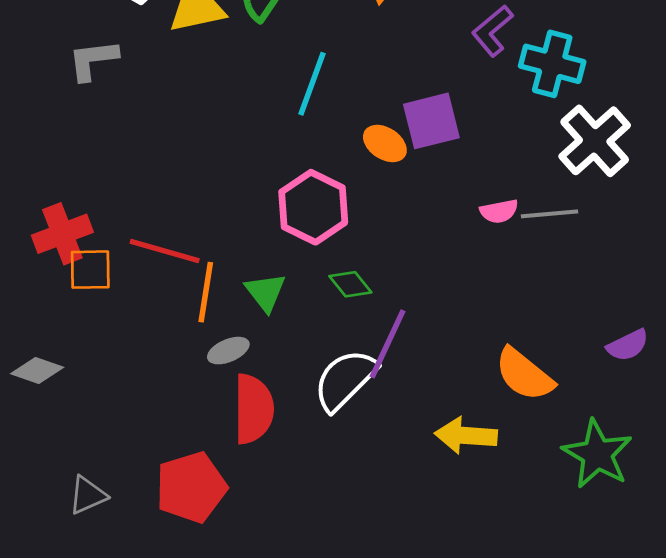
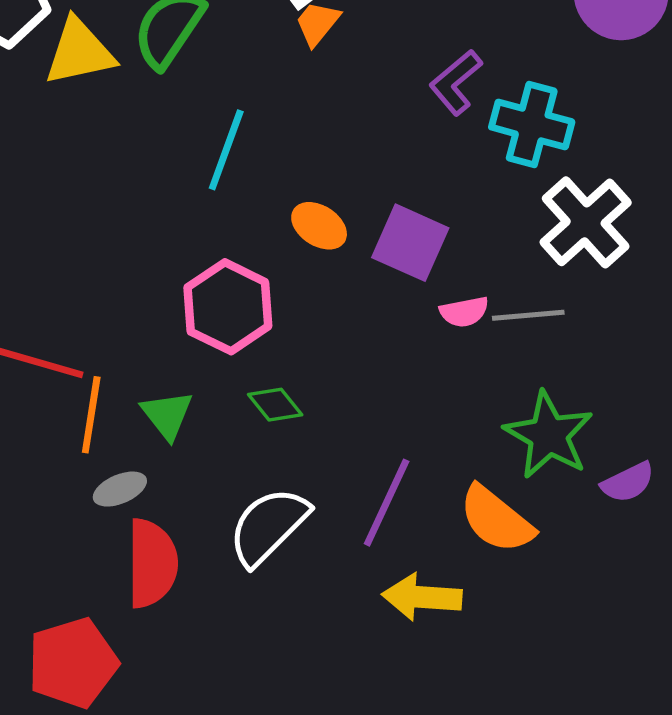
purple square: (431, 121) -> (410, 243), moved, turned 38
purple line: (388, 344) -> (387, 503), moved
green star: (597, 454) -> (549, 435), moved

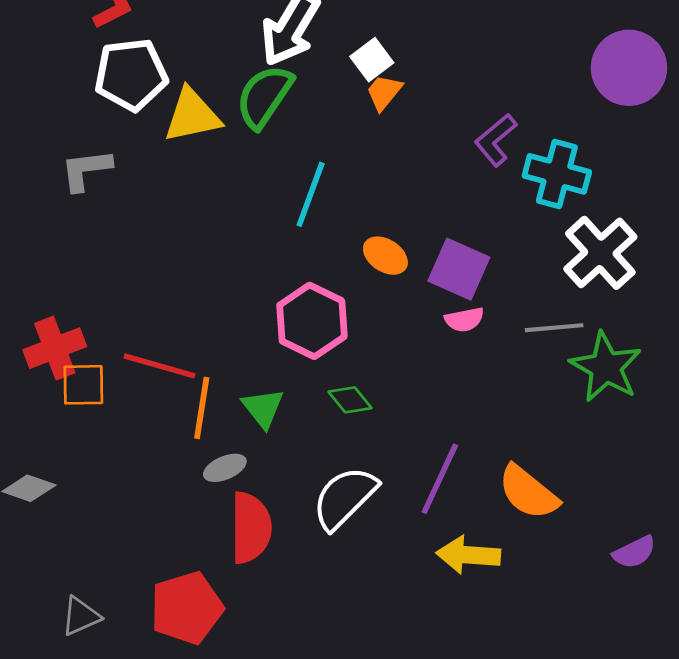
pink semicircle: (464, 312) -> (464, 320), moved
green star: (549, 435) -> (606, 367), moved
purple semicircle: (628, 482) -> (634, 552), moved

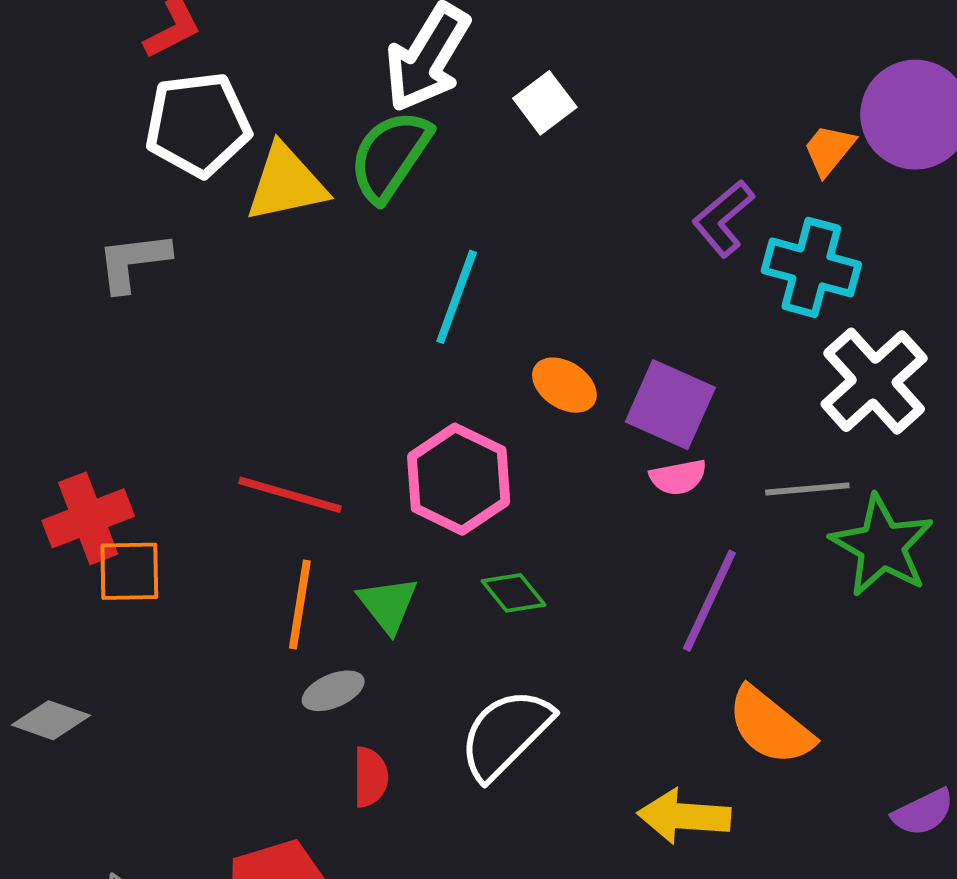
orange trapezoid: (384, 92) -> (829, 150), moved
red line: (160, 366) -> (290, 495), moved
purple line: (440, 479) -> (709, 601), moved
red semicircle: (251, 528) -> (370, 777), size x0.6

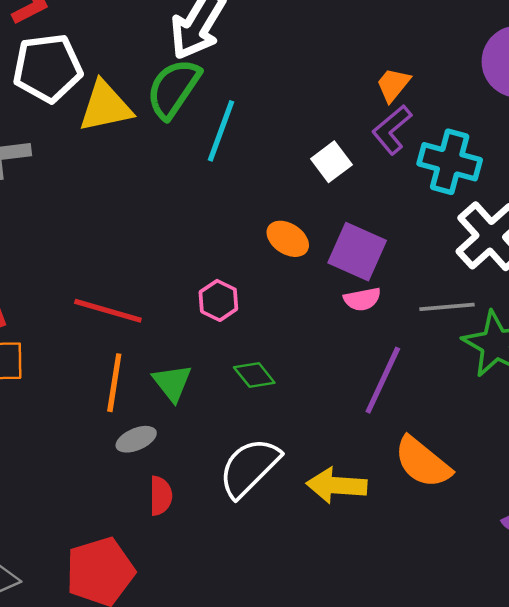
white square: (545, 103) -> (331, 162), moved
orange trapezoid: (829, 150) -> (393, 85), moved
cyan line: (457, 297) -> (221, 131), moved
pink hexagon: (459, 479) -> (218, 300), size x0.6
yellow arrow: (684, 816) -> (337, 485), moved

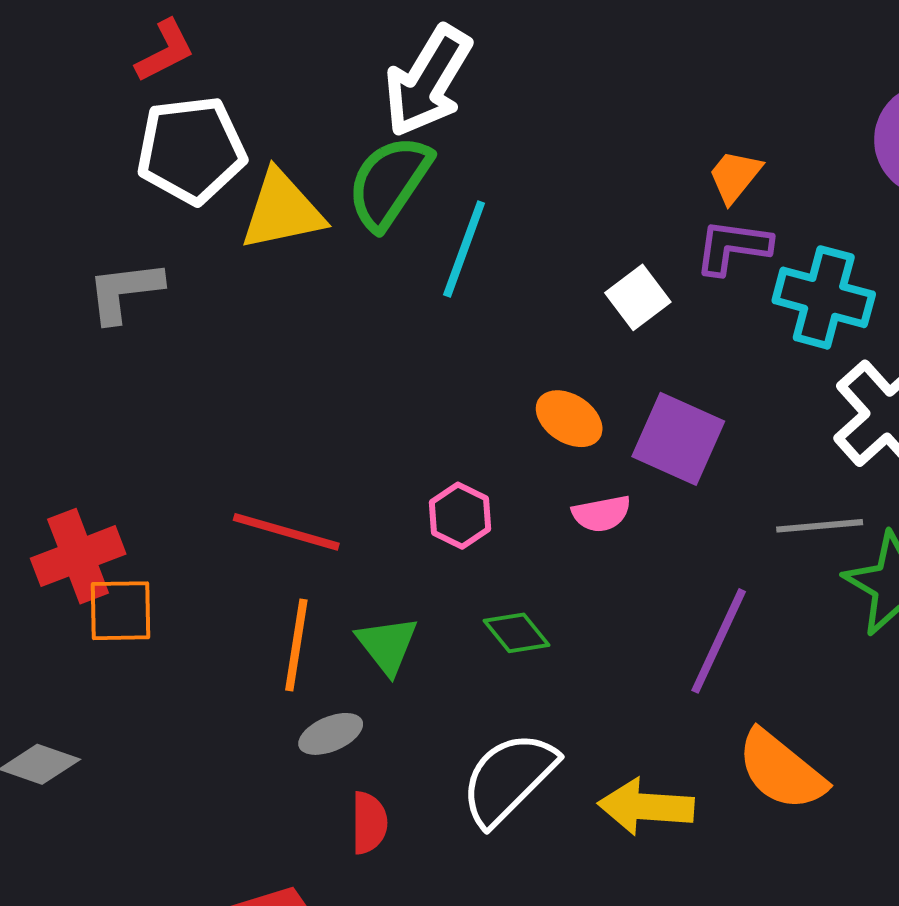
purple L-shape: (392, 130) -> (733, 247), turned 48
pink semicircle: (362, 299) -> (601, 514), moved

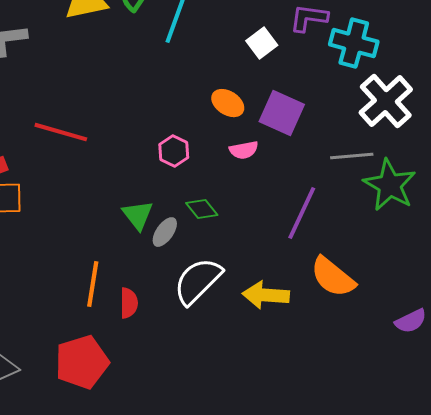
red line: (286, 532) -> (61, 132), moved
orange line: (296, 645) -> (93, 284), moved
gray ellipse: (331, 734) -> (165, 232), moved, turned -32

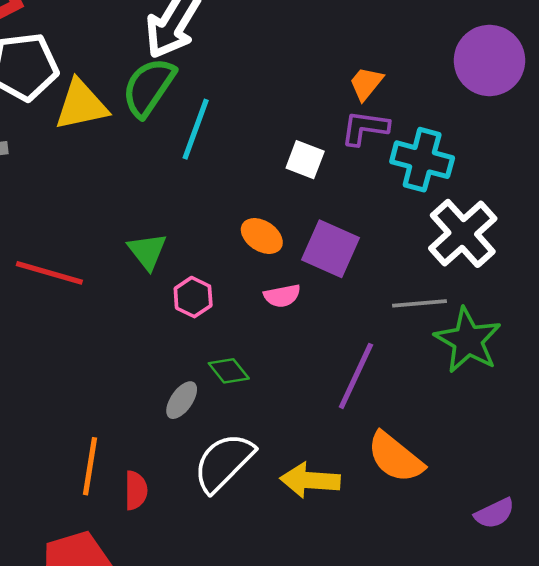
white square: (262, 43) -> (305, 160), turned -32
green triangle: (138, 215) -> (147, 251), moved

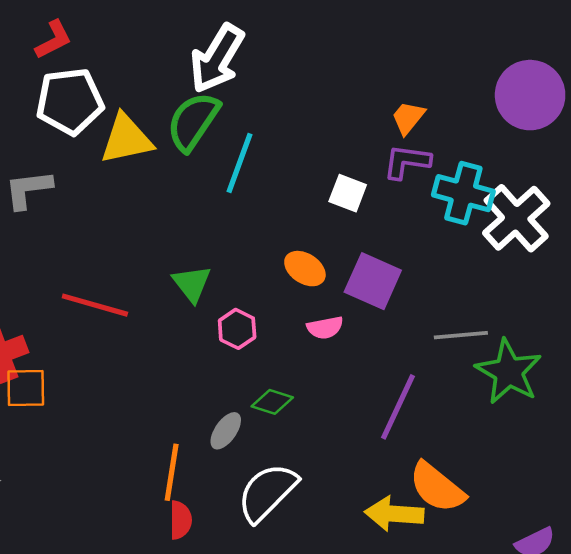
white cross: (463, 233) -> (516, 218), moved
green diamond: (229, 371) -> (272, 402), turned -33
orange line: (90, 466) -> (172, 472), moved
yellow arrow: (310, 480) -> (394, 514), moved

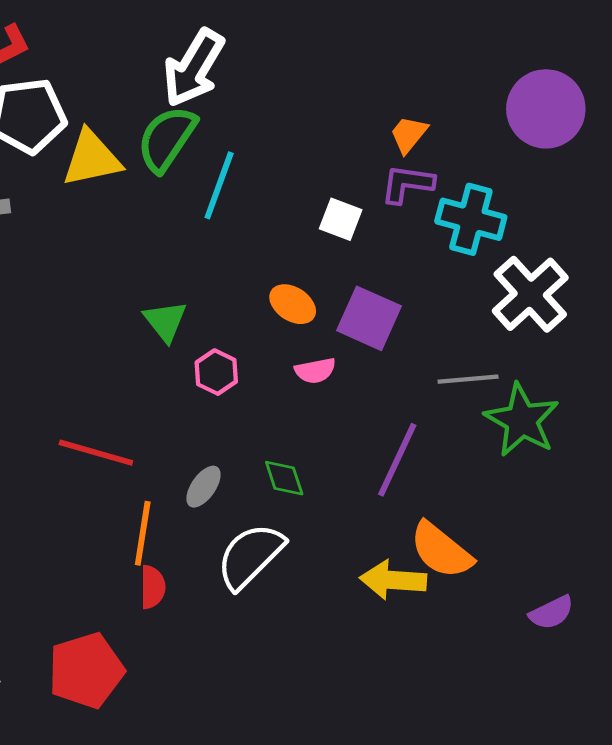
white cross: (516, 218) -> (530, 294), moved
red line: (95, 305) -> (96, 453), moved
green diamond: (272, 402) -> (284, 478), moved, turned 54

